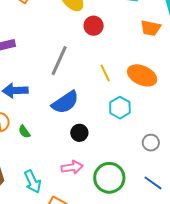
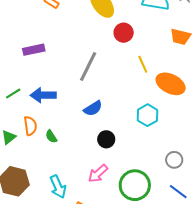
yellow line: (105, 73) -> (143, 64), moved
blue semicircle: (65, 102) -> (93, 108), size x0.7
gray circle: (151, 143) -> (174, 160), moved
pink arrow: (72, 167) -> (98, 174), turned 145

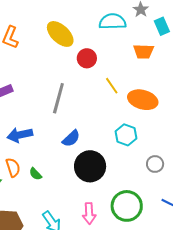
black circle: (106, 139) -> (90, 166), size x1.8
gray circle: (174, 160) -> (155, 164), moved
pink arrow: (98, 174) -> (89, 213), moved, turned -40

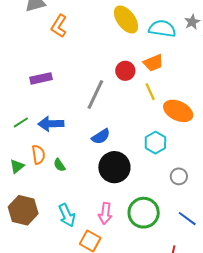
yellow ellipse: (60, 34) -> (126, 20), moved
orange trapezoid: (144, 52) -> (153, 63), moved, turned -35
red circle: (87, 58) -> (125, 71), moved

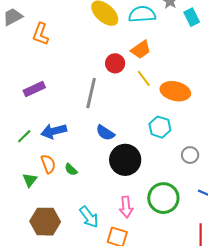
blue semicircle: (101, 136) -> (105, 133), turned 78

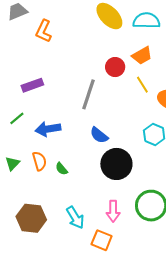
green line: (24, 136) -> (17, 118), moved
green triangle: (30, 180) -> (12, 163), moved

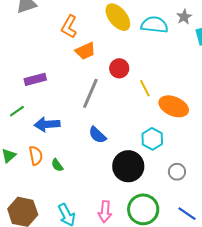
orange L-shape: (44, 31) -> (69, 27), moved
orange trapezoid: (142, 56) -> (85, 51), moved
black circle: (116, 164) -> (128, 166), moved

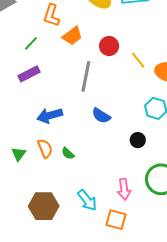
green line: (17, 111) -> (31, 43), moved
black circle: (128, 166) -> (138, 140), size x0.5

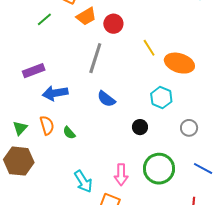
red circle: (109, 46) -> (113, 24), moved
purple rectangle: (29, 74) -> (34, 71), moved
brown hexagon: (44, 206) -> (19, 161), moved

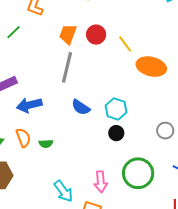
orange trapezoid: (86, 16) -> (68, 34), moved, turned 145
red circle: (113, 24) -> (96, 35), moved
yellow line: (149, 48) -> (125, 44), moved
cyan hexagon: (161, 98) -> (116, 109), moved
green semicircle: (69, 133) -> (46, 144), turned -48

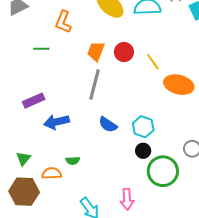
green line: (13, 32) -> (41, 49), turned 42
orange semicircle: (23, 138) -> (52, 173), moved, turned -72
green circle: (138, 173) -> (163, 171), moved

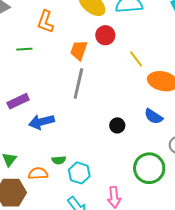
red circle: (124, 52) -> (105, 35), moved
blue semicircle: (108, 125) -> (154, 116), moved
cyan hexagon: (143, 127) -> (79, 173), moved
black circle: (143, 151) -> (117, 125), moved

